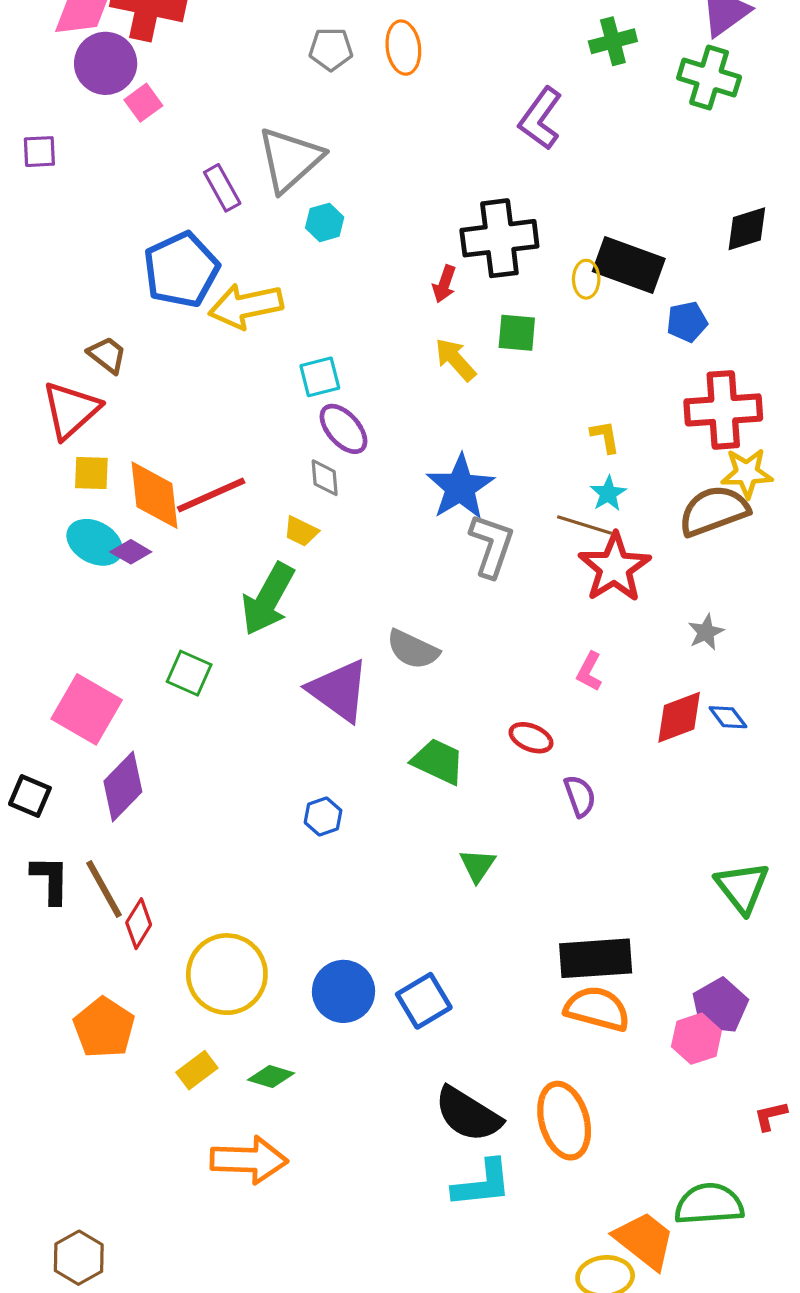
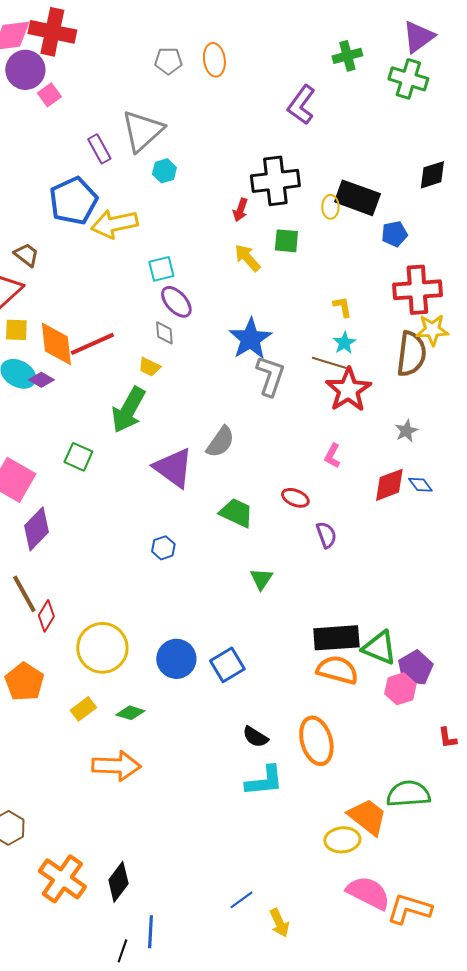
brown semicircle: (714, 511) -> (411, 354), turned 117
gray semicircle: (413, 649) -> (220, 442), turned -80
green triangle: (742, 887) -> (379, 648), moved, turned -30
black semicircle: (468, 1114) -> (255, 737), size x0.6
red L-shape: (771, 1116) -> (447, 738), turned -85

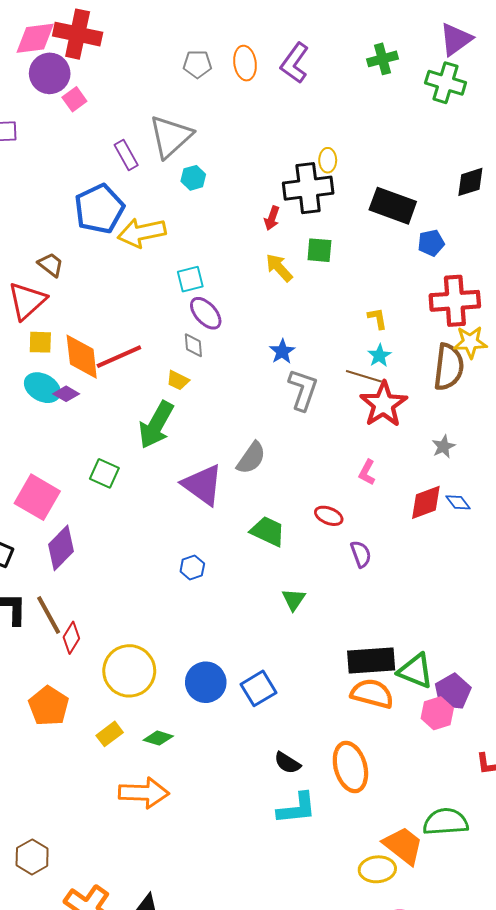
purple L-shape: (301, 105) -> (295, 63), moved
yellow ellipse: (330, 207) -> (328, 160), moved
blue star: (250, 339) -> (282, 351), size x0.6

